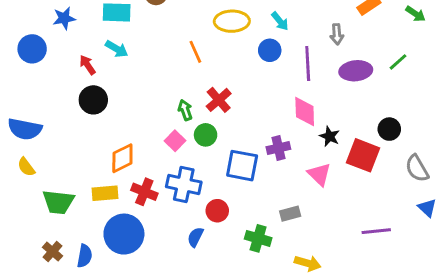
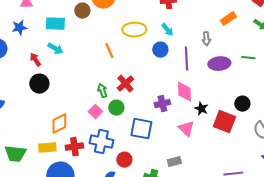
green line: (398, 62) -> (248, 58), turned 48
purple cross: (278, 148) -> (162, 104), moved
pink triangle: (319, 174) -> (186, 129), moved
red cross: (144, 192) -> (74, 147), turned -30

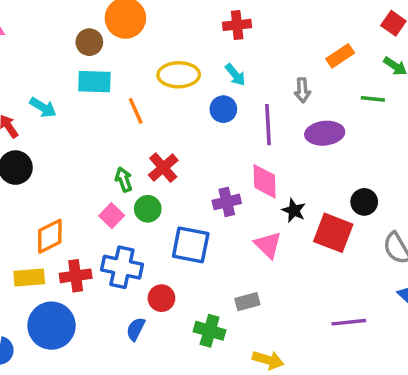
cyan rectangle: (55, 24) -> (94, 82), moved
green line: (248, 58) -> (373, 99), moved

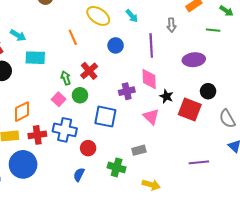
yellow ellipse: (179, 75) -> (98, 16), turned 35
cyan rectangle: (94, 82) -> (35, 58), moved
blue circle: (223, 109) -> (116, 45), moved
purple ellipse: (325, 133) -> (194, 60), moved
blue semicircle: (136, 329) -> (79, 175), moved

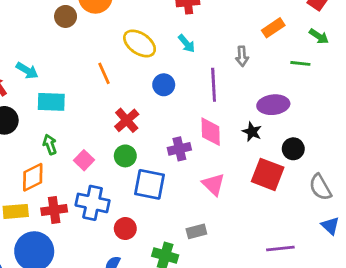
green arrow: (66, 78) -> (50, 145), moved
green circle: (80, 95) -> (125, 156), moved
black star: (166, 96) -> (252, 132), moved

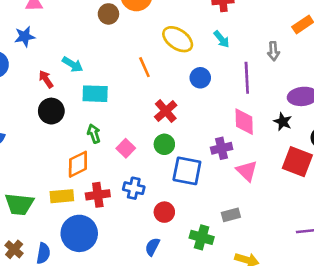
purple cross: (179, 149) -> (222, 148), moved
blue cross: (93, 203) -> (134, 188), size x0.7

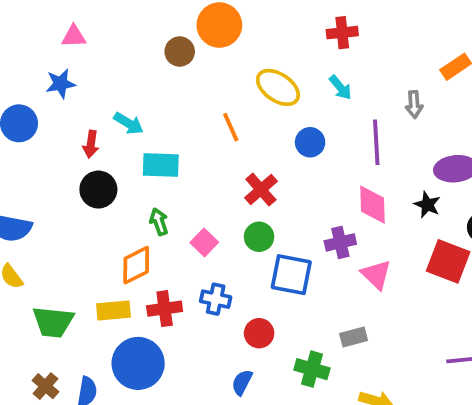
red arrow: (46, 79) -> (91, 144), turned -138

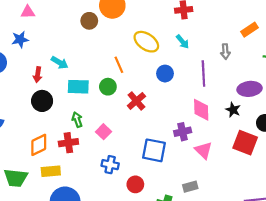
green circle: (259, 237) -> (108, 87), moved
orange diamond: (136, 265) -> (39, 145), moved
red cross: (165, 309) -> (68, 143), moved

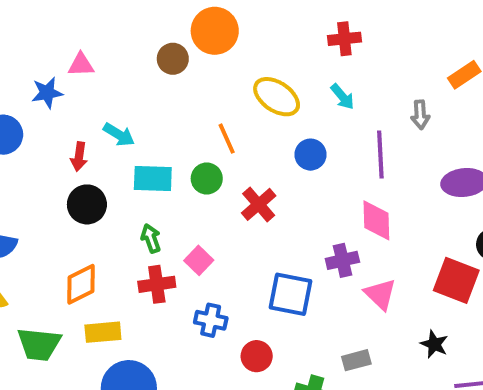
pink triangle: (28, 12) -> (81, 65), moved
black star: (233, 110) -> (434, 344), moved
red cross: (68, 143) -> (157, 284), moved

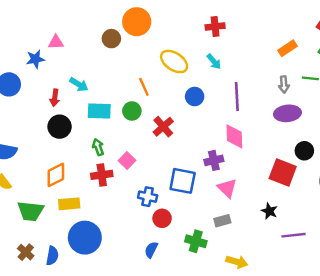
gray arrow: (420, 115) -> (284, 84), moved
pink triangle: (380, 294) -> (227, 188), moved
blue cross: (211, 320) -> (148, 197), moved

